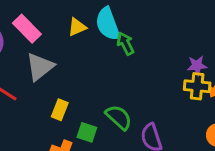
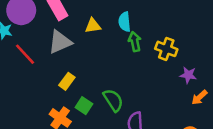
cyan semicircle: (108, 24) -> (124, 22), size x0.7
yellow triangle: (77, 27) -> (93, 26), moved
yellow cross: (197, 86) -> (166, 49), moved

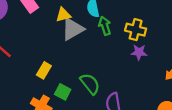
gray triangle: (60, 42) -> (73, 29), moved
purple star: (188, 75) -> (139, 52), moved

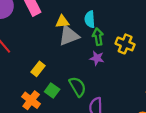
purple star: (139, 52) -> (97, 58), moved

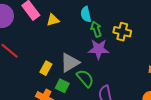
yellow triangle: (62, 22) -> (53, 20), moved
gray triangle: (69, 36) -> (70, 63), moved
purple star: (97, 58) -> (99, 49), size x1.5

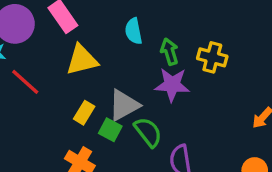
cyan semicircle: (86, 14) -> (134, 31), moved
yellow triangle: (53, 20) -> (82, 60), moved, size x1.5
green square: (62, 86) -> (110, 130), moved

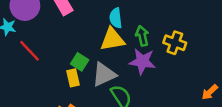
yellow triangle: (82, 60) -> (112, 39), moved
yellow rectangle: (84, 113) -> (73, 78), turned -48
green square: (110, 130) -> (80, 62), moved

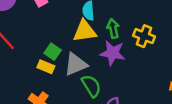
yellow rectangle: (73, 78) -> (46, 67), turned -56

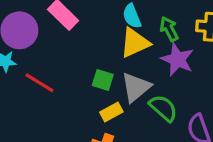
purple star: (113, 53) -> (177, 59), turned 30
yellow rectangle: (46, 67) -> (111, 112), moved, turned -35

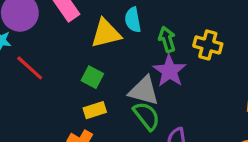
yellow triangle: (135, 43) -> (106, 33), moved
gray triangle: (136, 87) -> (144, 91), moved, turned 44

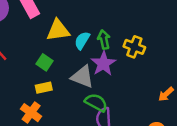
cyan semicircle: (133, 20) -> (82, 40), moved, turned 36
green semicircle: (147, 116) -> (96, 102), moved, turned -30

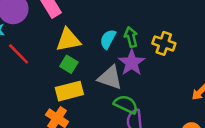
yellow triangle: (58, 30) -> (68, 40), moved
yellow rectangle: (44, 88) -> (69, 91), size x1.5

